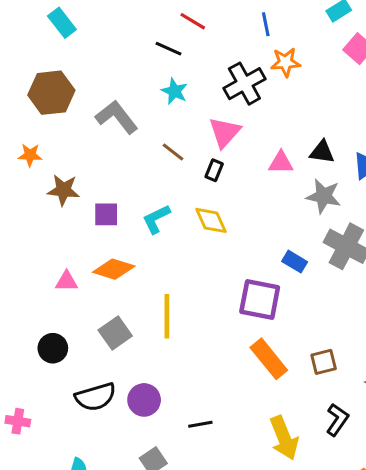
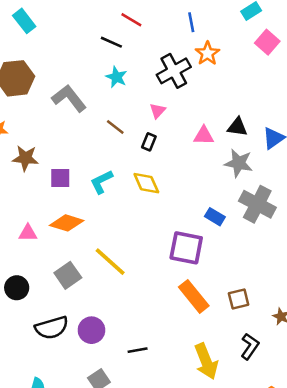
orange star: (286, 62) -> (207, 53), turned -30
pink triangle: (225, 132) -> (158, 111), size x0.6
yellow line: (167, 316) -> (110, 262), turned -48

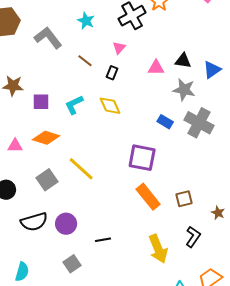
blue rectangle: (215, 217) -> (165, 122), moved

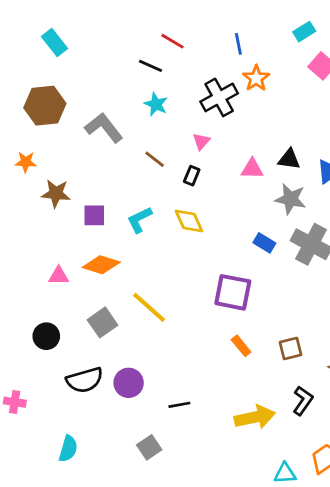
orange rectangle: (148, 197) -> (241, 346), size x0.6
yellow arrow: (158, 249) -> (255, 417), turned -80
gray square: (72, 264) -> (149, 447), moved

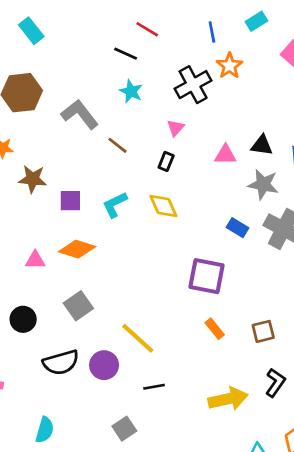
cyan rectangle: (304, 32) -> (256, 21), moved
brown line: (155, 159) -> (118, 145), moved
yellow line: (149, 307) -> (138, 338), moved

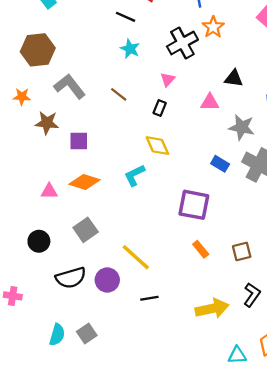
gray L-shape: (80, 114) -> (70, 86), moved
black triangle: (262, 145) -> (234, 78), moved
cyan L-shape: (115, 205) -> (135, 175), moved
gray square: (124, 429) -> (87, 334), moved

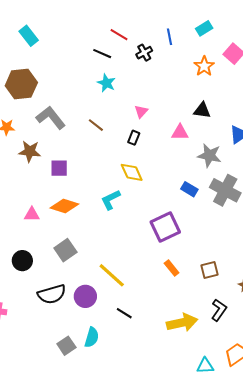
orange star: (213, 27) -> (204, 66), moved
black cross: (182, 43) -> (144, 53), moved, size x0.6
purple square: (194, 205) -> (165, 227), turned -36
black line: (149, 298) -> (124, 313), turned 42
cyan semicircle: (57, 335) -> (92, 337), moved

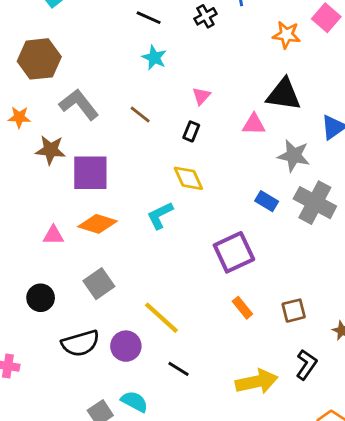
orange star: (204, 66) -> (287, 35), turned -30
black triangle: (202, 110) -> (284, 94), size x1.5
purple square: (59, 168) -> (90, 173), size x1.6
cyan semicircle: (92, 337) -> (134, 402), turned -78

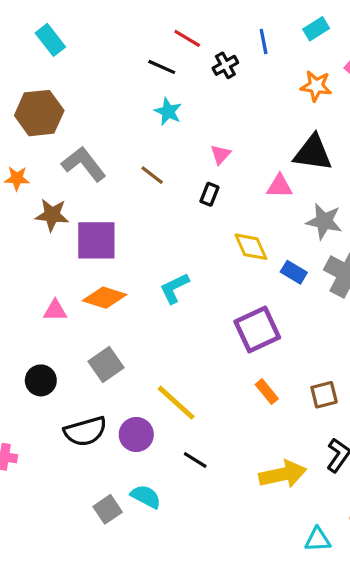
yellow diamond: (188, 178) -> (251, 247), moved

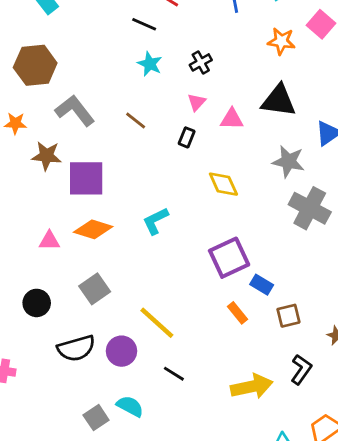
black cross: (225, 65) -> (201, 62), moved
pink triangle: (279, 186) -> (232, 119), moved
blue rectangle: (294, 272) -> (262, 285), moved

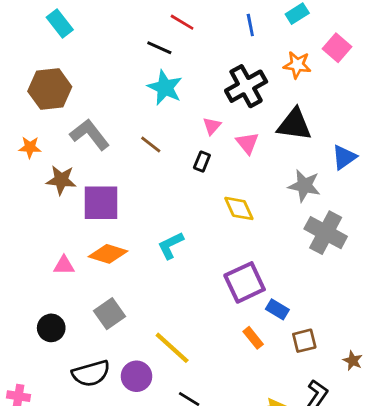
black cross: (201, 62) -> (246, 86), moved, size x1.8
cyan star: (150, 64) -> (165, 88), size x1.4
pink triangle: (232, 119) -> (247, 143), turned 50

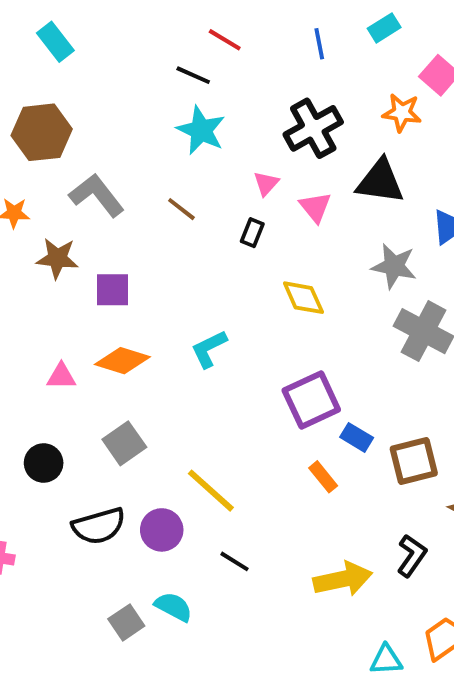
orange star: (297, 65) -> (402, 113), moved
purple square: (101, 203) -> (112, 290), size x0.7
brown square: (304, 341) -> (414, 461), moved, size x1.4

